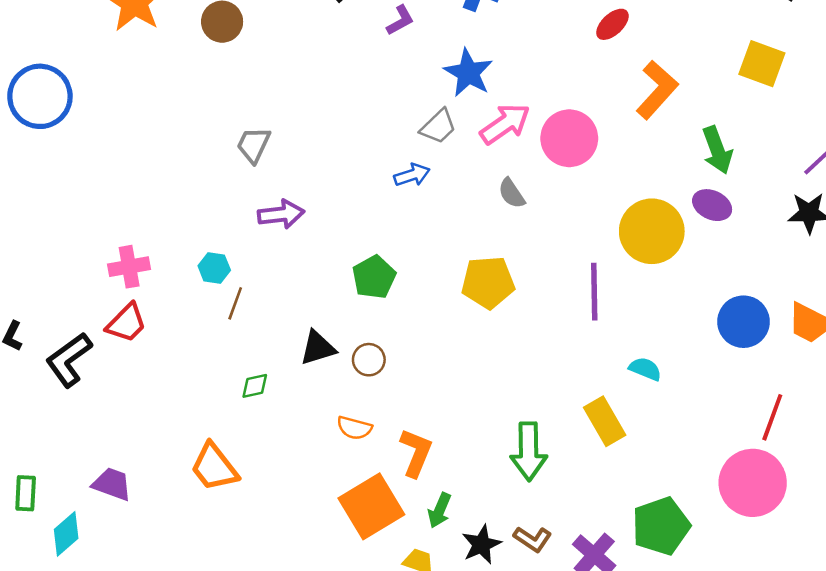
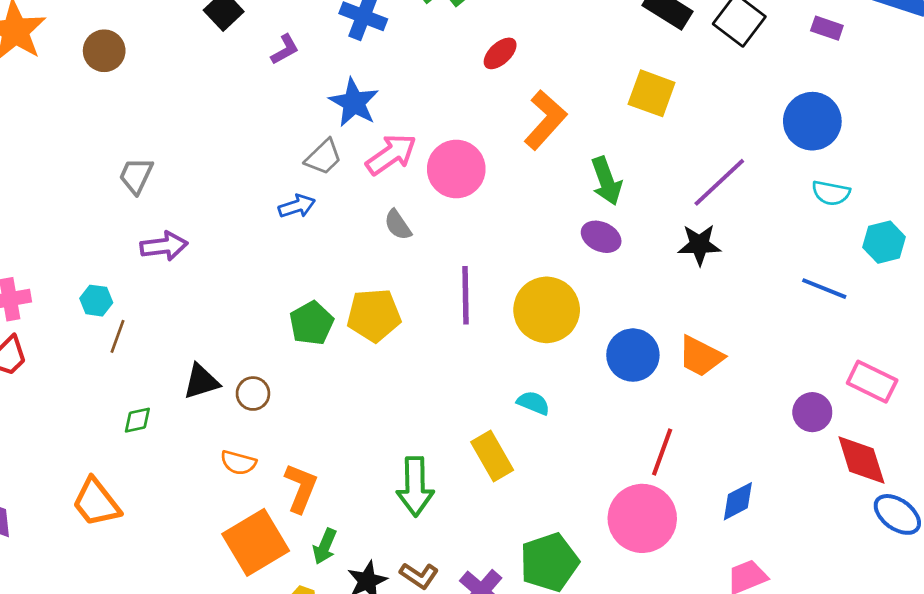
yellow circle: (652, 231) -> (547, 310), moved
green pentagon: (374, 277) -> (311, 323), moved
purple line: (594, 292) -> (466, 295), moved

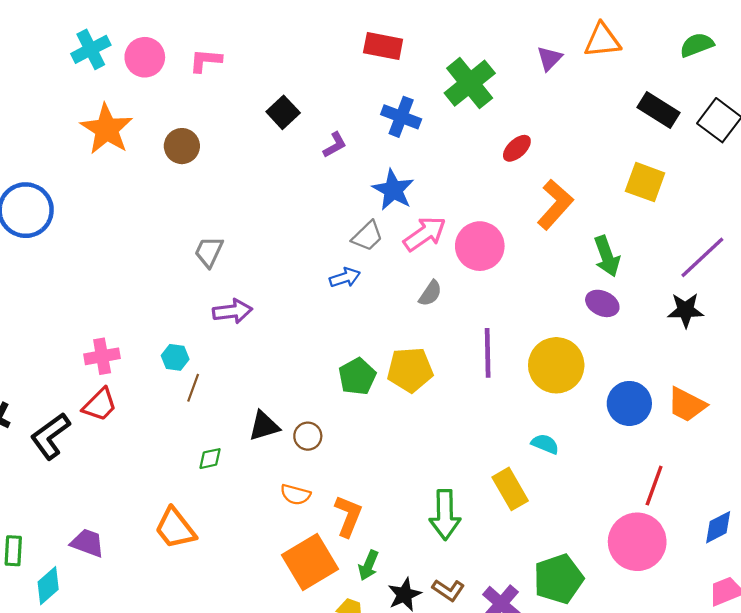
gray semicircle: (398, 225) -> (430, 293), turned -112

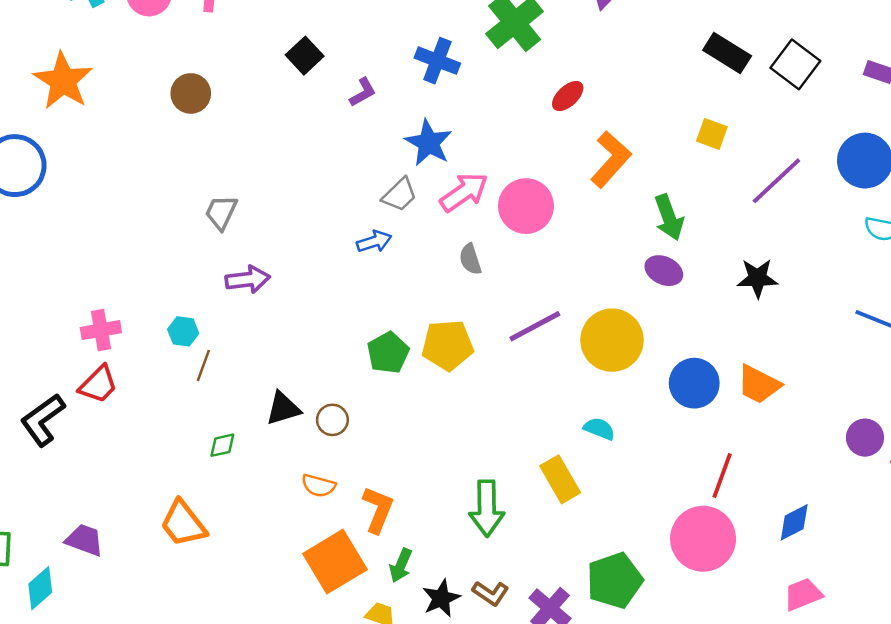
orange star: (107, 129) -> (63, 81), moved
yellow square: (645, 182) -> (712, 134), size x0.7
purple line: (702, 257) -> (776, 181), moved
gray semicircle: (430, 293) -> (470, 259), turned 128
purple line: (488, 353) -> (535, 326), turned 63

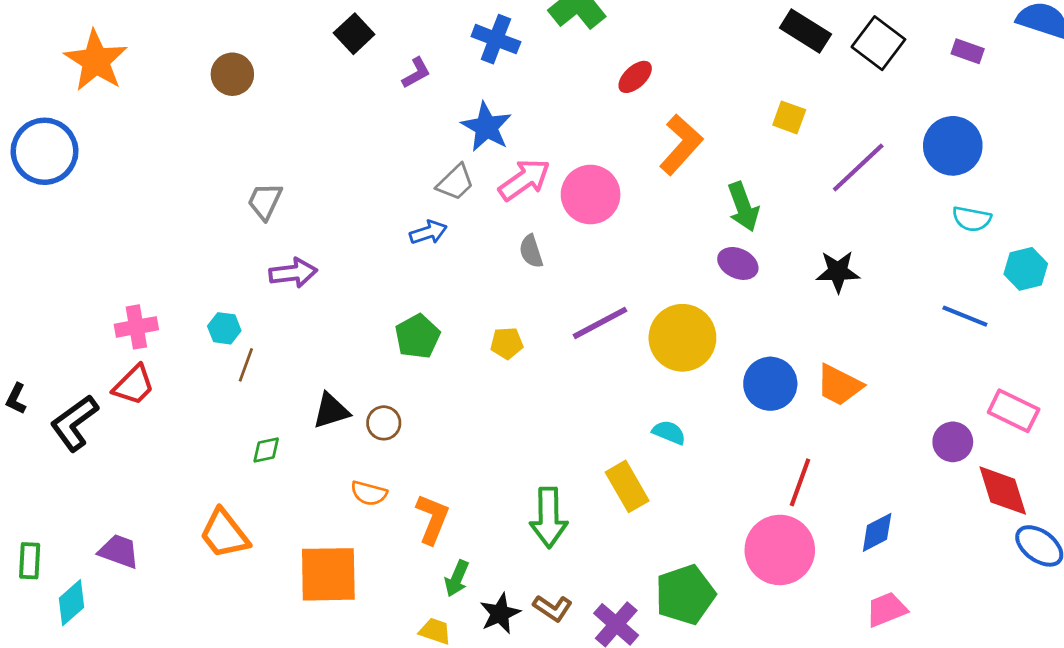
yellow pentagon: (448, 345) -> (507, 343), size x0.6
green pentagon: (388, 353) -> (418, 336), moved
orange square: (335, 562) -> (328, 574), moved, turned 30

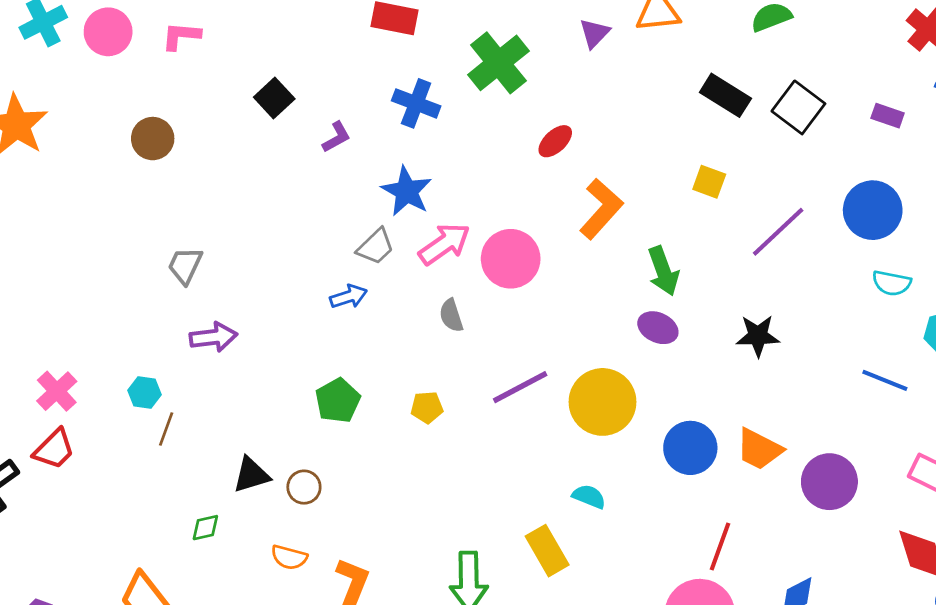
pink cross: (136, 327) -> (57, 391), turned -33
purple circle: (953, 442) -> (829, 482), moved, size x1.4
green diamond: (266, 450) -> (205, 528), moved

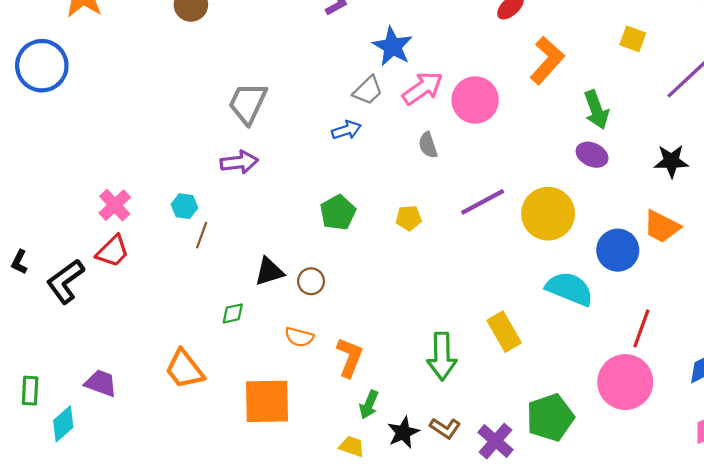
gray trapezoid: (185, 266) -> (248, 103), moved, size x1.4
orange trapezoid: (759, 449) -> (662, 227), moved
cyan semicircle: (589, 497) -> (569, 289), moved, size x1.8

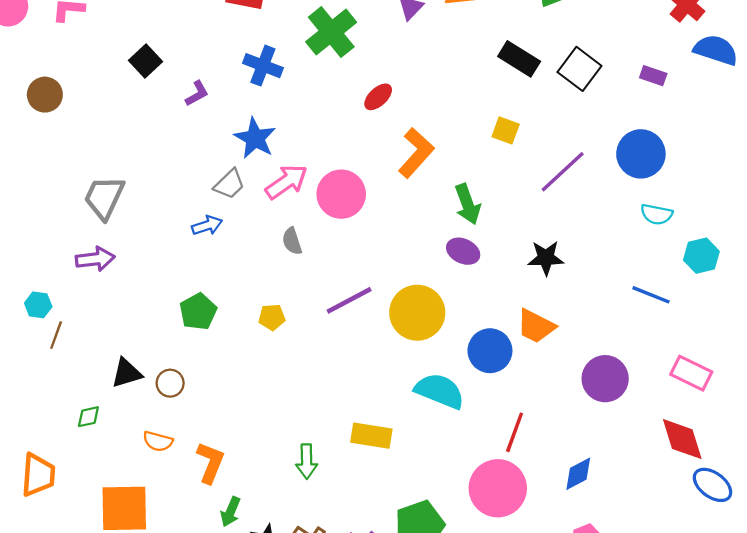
yellow rectangle: (504, 332) -> (371, 436), turned -51
green arrow: (442, 356) -> (307, 461), size x0.7
orange trapezoid: (184, 369) -> (38, 475), turned -138

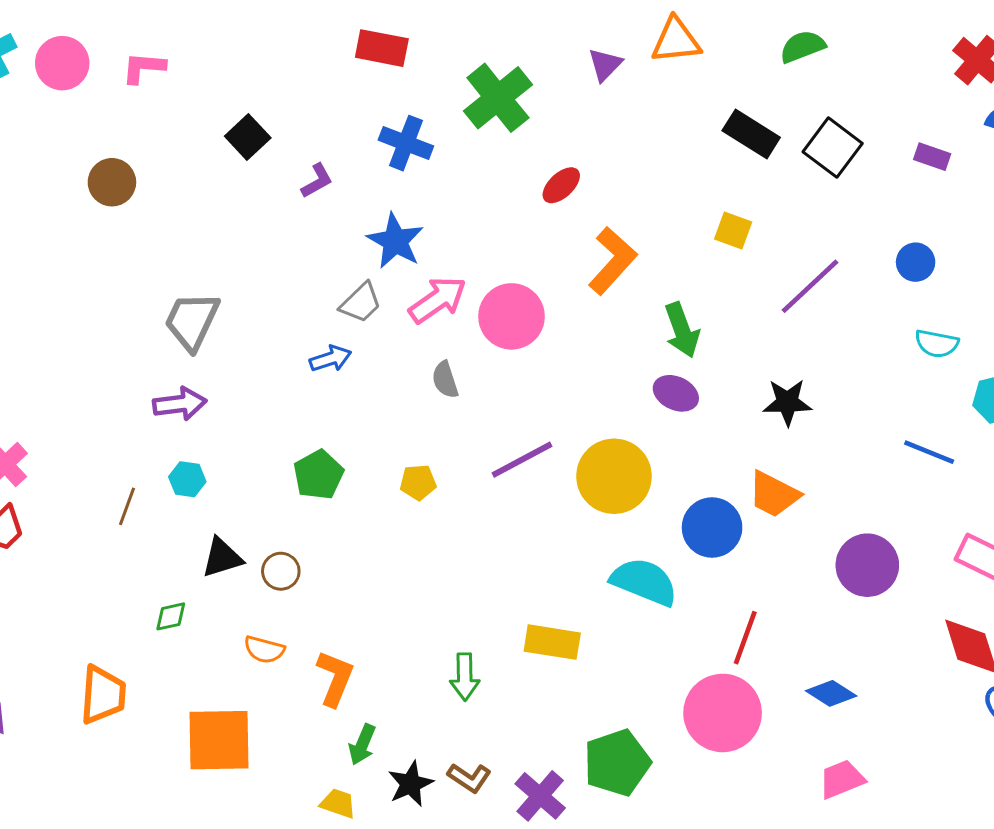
blue circle: (641, 154) -> (916, 262), size x0.6
cyan hexagon: (38, 305) -> (187, 479), moved
blue diamond: (578, 474) -> (831, 693), turned 60

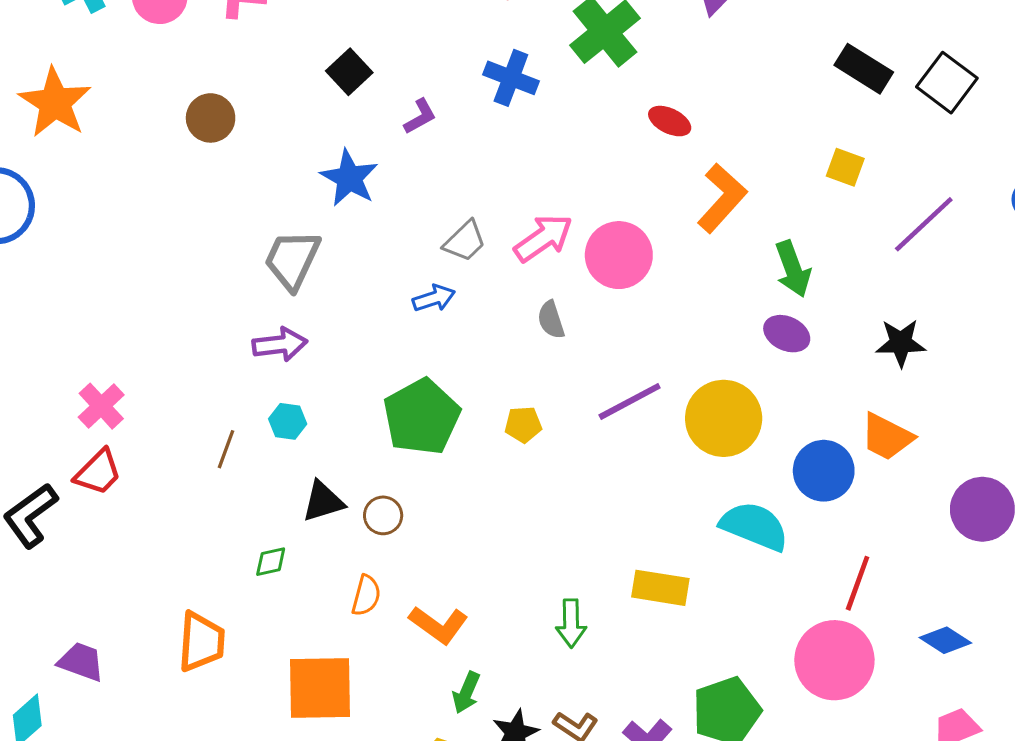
red ellipse: (561, 185) -> (670, 121), turned 69
blue star: (395, 241) -> (349, 178), moved
green pentagon: (319, 475) -> (422, 417), size x1.5
orange semicircle: (264, 650) -> (366, 596), turned -90
orange L-shape: (335, 678) -> (439, 625), turned 104

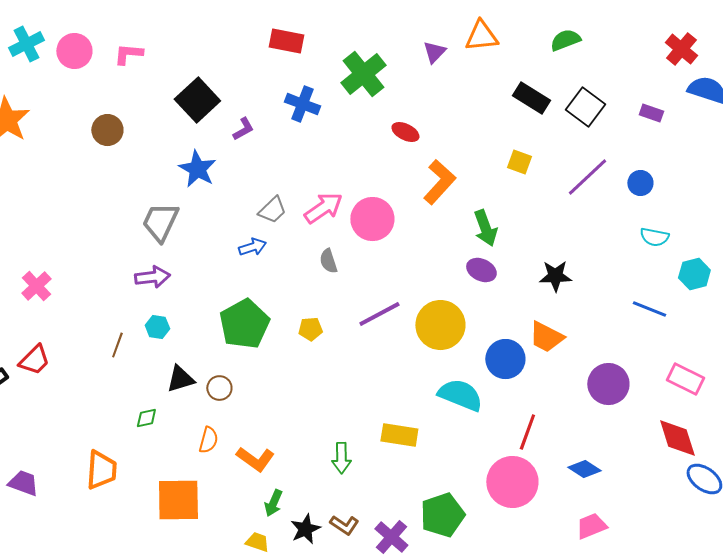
black square: (349, 72) -> (197, 100), size x1.5
purple line: (924, 224) -> (587, 177), moved
pink cross: (101, 406) -> (36, 286), moved

